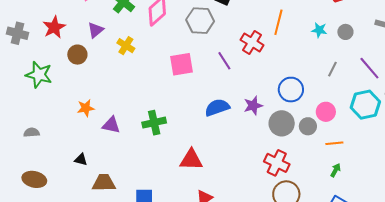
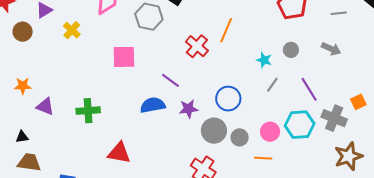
cyan star: (319, 30) -> (264, 60), moved
purple line: (224, 61) -> (170, 80), moved, turned -30
pink circle: (326, 112) -> (270, 132), moved
black triangle: (81, 160) -> (22, 137), moved, turned -32

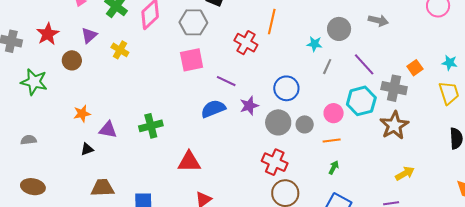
gray circle: (291, 50) -> (339, 29), size x1.5
pink square: (124, 57) -> (192, 60), moved
black triangle: (22, 137) -> (87, 149), moved
brown star: (348, 156) -> (394, 125), moved

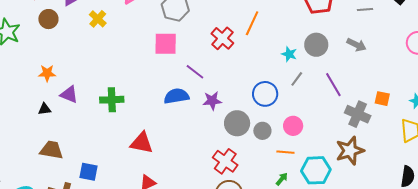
orange square: (415, 68) -> (382, 99), turned 35
blue circle: (286, 88) -> (265, 94), moved
cyan hexagon: (361, 101) -> (316, 170), moved

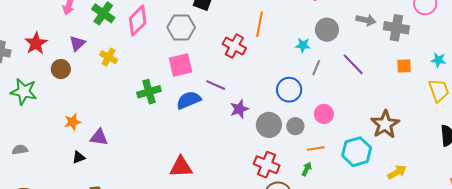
blue semicircle: (176, 96) -> (189, 100), moved
green cross: (112, 100) -> (149, 92), moved
gray cross: (358, 114) -> (396, 28), moved
orange line: (285, 152) -> (316, 148), moved
green arrow: (282, 179) -> (307, 169), moved

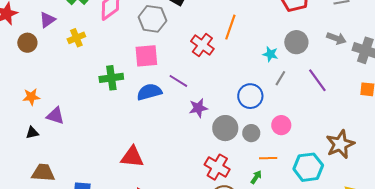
yellow cross: (109, 57) -> (76, 38), turned 30

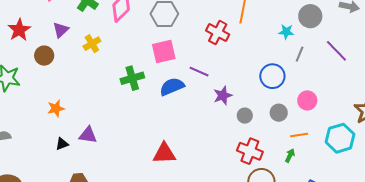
purple triangle: (55, 116) -> (88, 135), moved
gray circle: (225, 128) -> (245, 116), moved, size x0.6

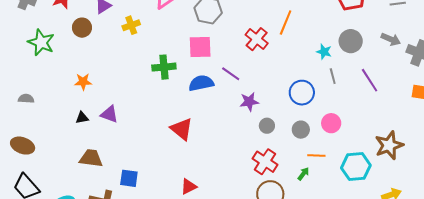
gray line: (300, 54) -> (333, 76), turned -49
red triangle: (164, 153) -> (182, 129), moved, turned 30

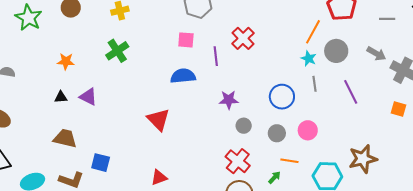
orange line: (286, 23) -> (313, 32), moved
pink square: (200, 47) -> (186, 40), size x0.7
green cross: (164, 67) -> (117, 51), moved, turned -35
purple line: (231, 74) -> (216, 56), moved, turned 42

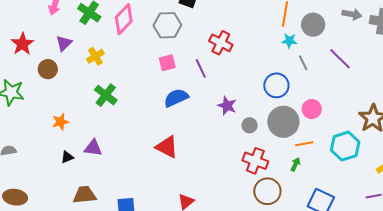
purple star: (229, 100) -> (227, 106), turned -30
gray circle: (277, 133) -> (283, 122), size x1.8

